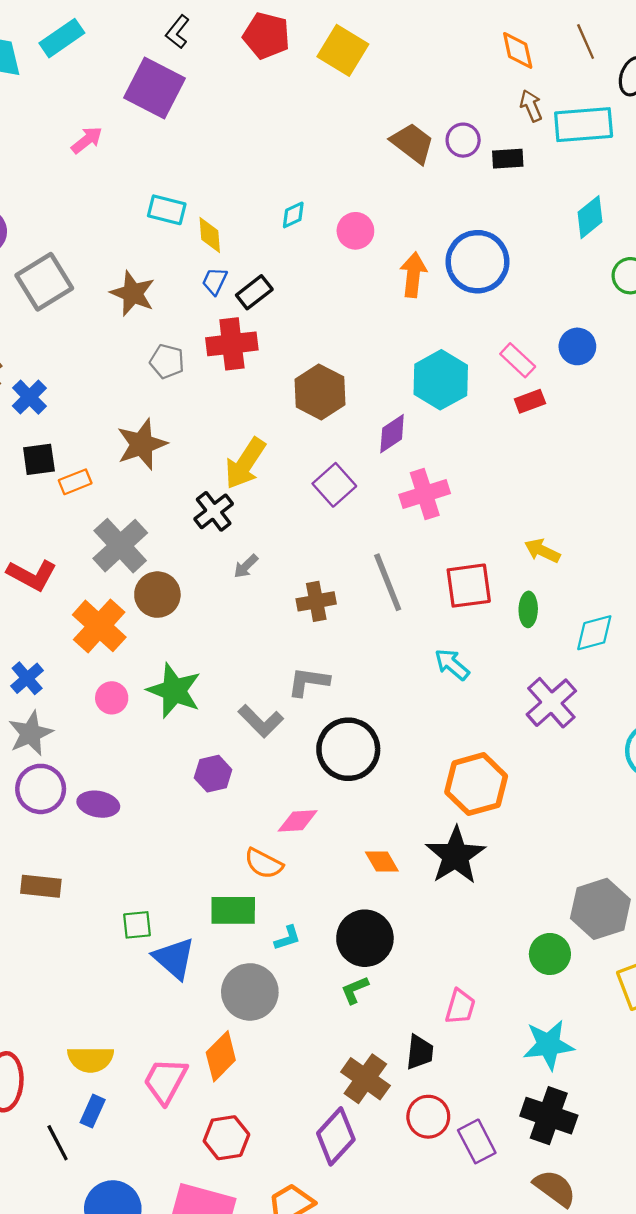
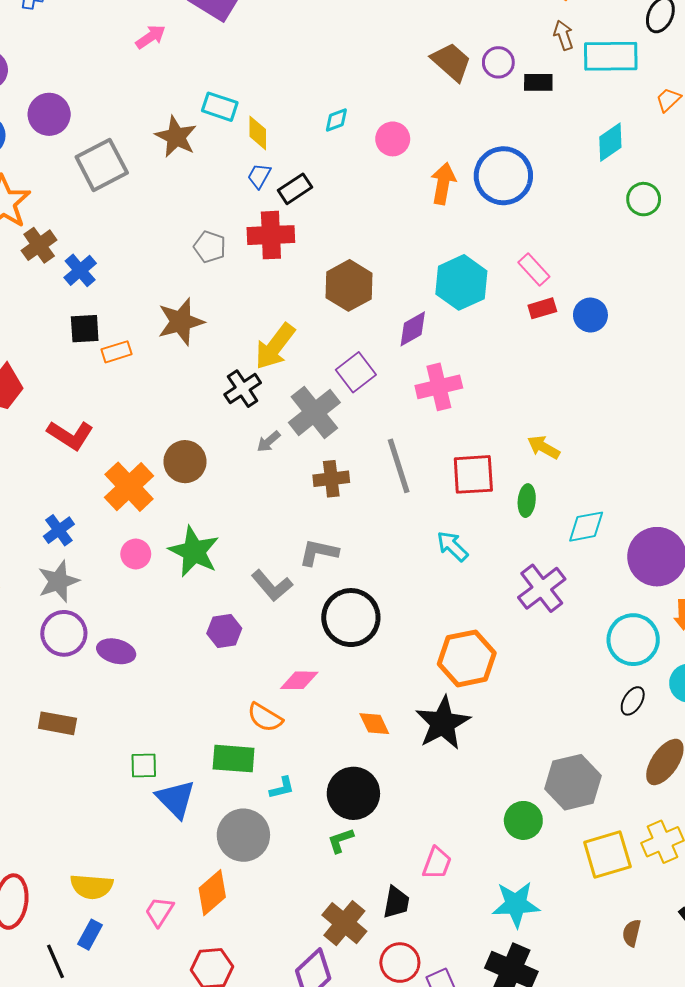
brown star: (133, 293) -> (176, 137), moved
blue circle: (577, 346) -> (590, 315), moved
gray cross: (120, 546) -> (314, 412), moved
pink trapezoid: (165, 1081) -> (159, 911), size x0.7

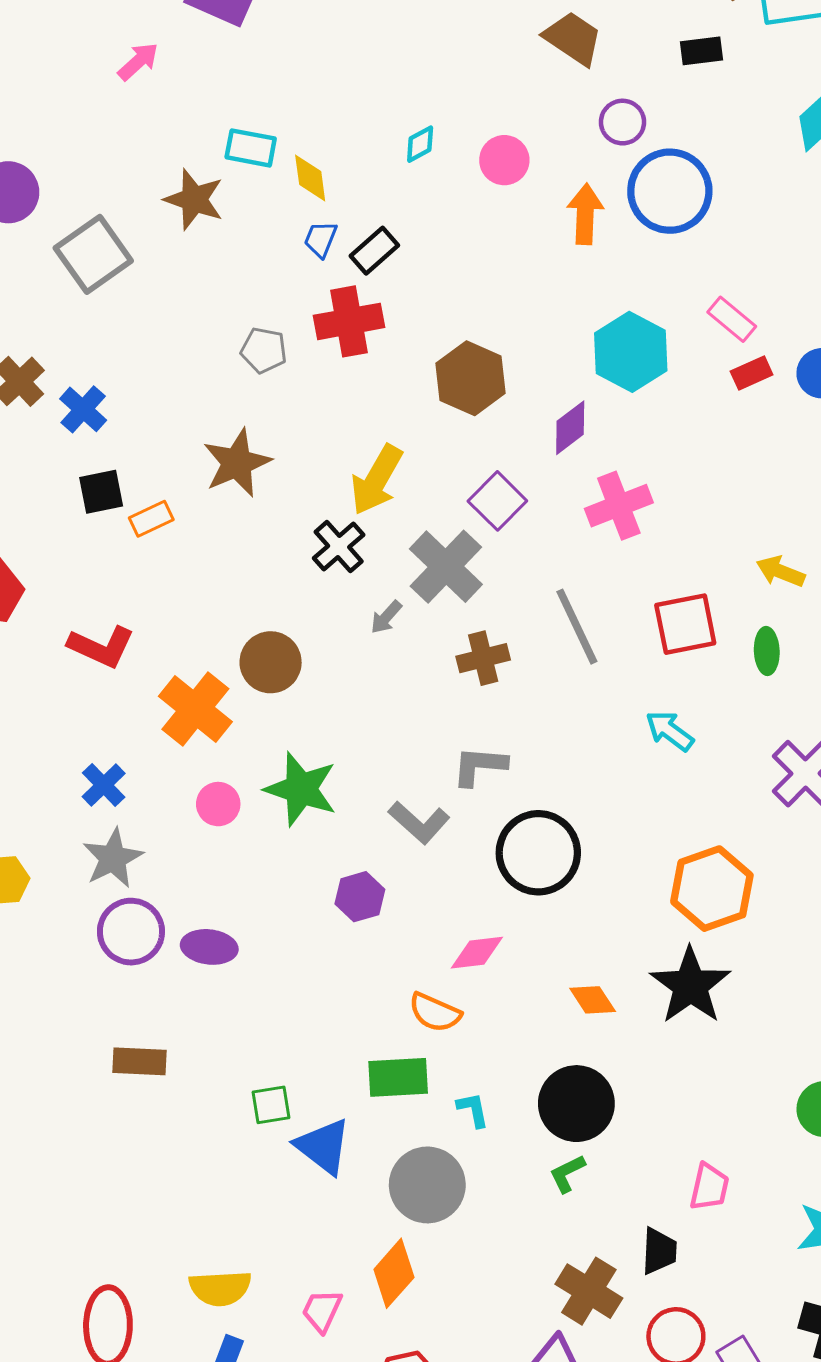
purple circle: (498, 62) -> (622, 122), moved
cyan L-shape: (282, 788) -> (473, 1110), turned -80

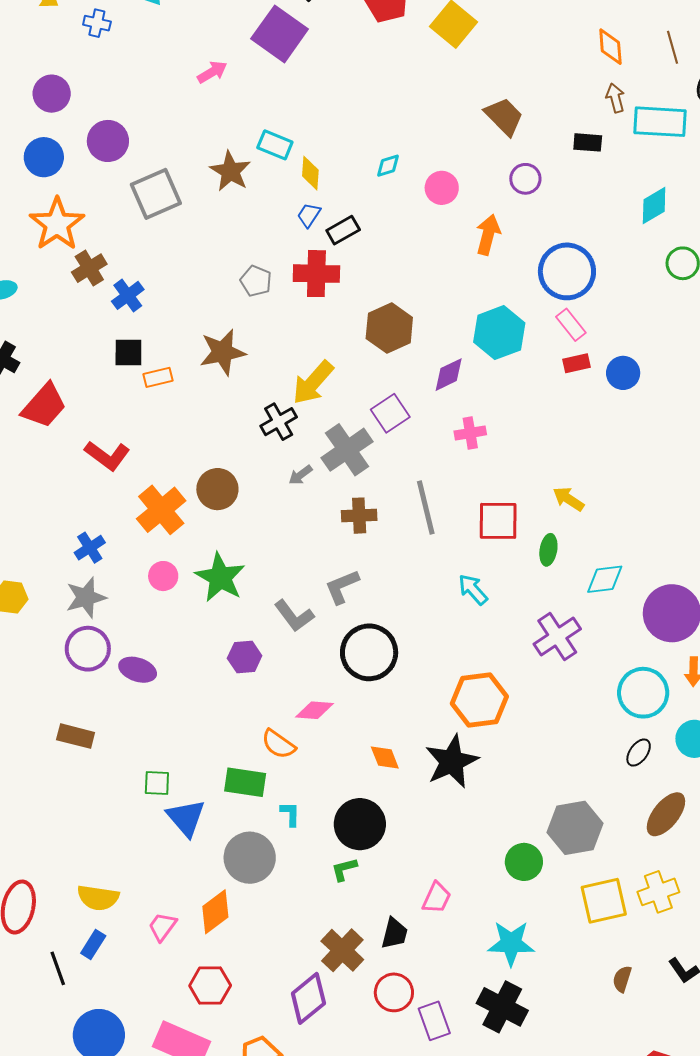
blue circle: (670, 191) -> (567, 271), moved
pink cross: (619, 506) -> (470, 433), size x0.7
gray L-shape: (479, 766) -> (342, 587), turned -39

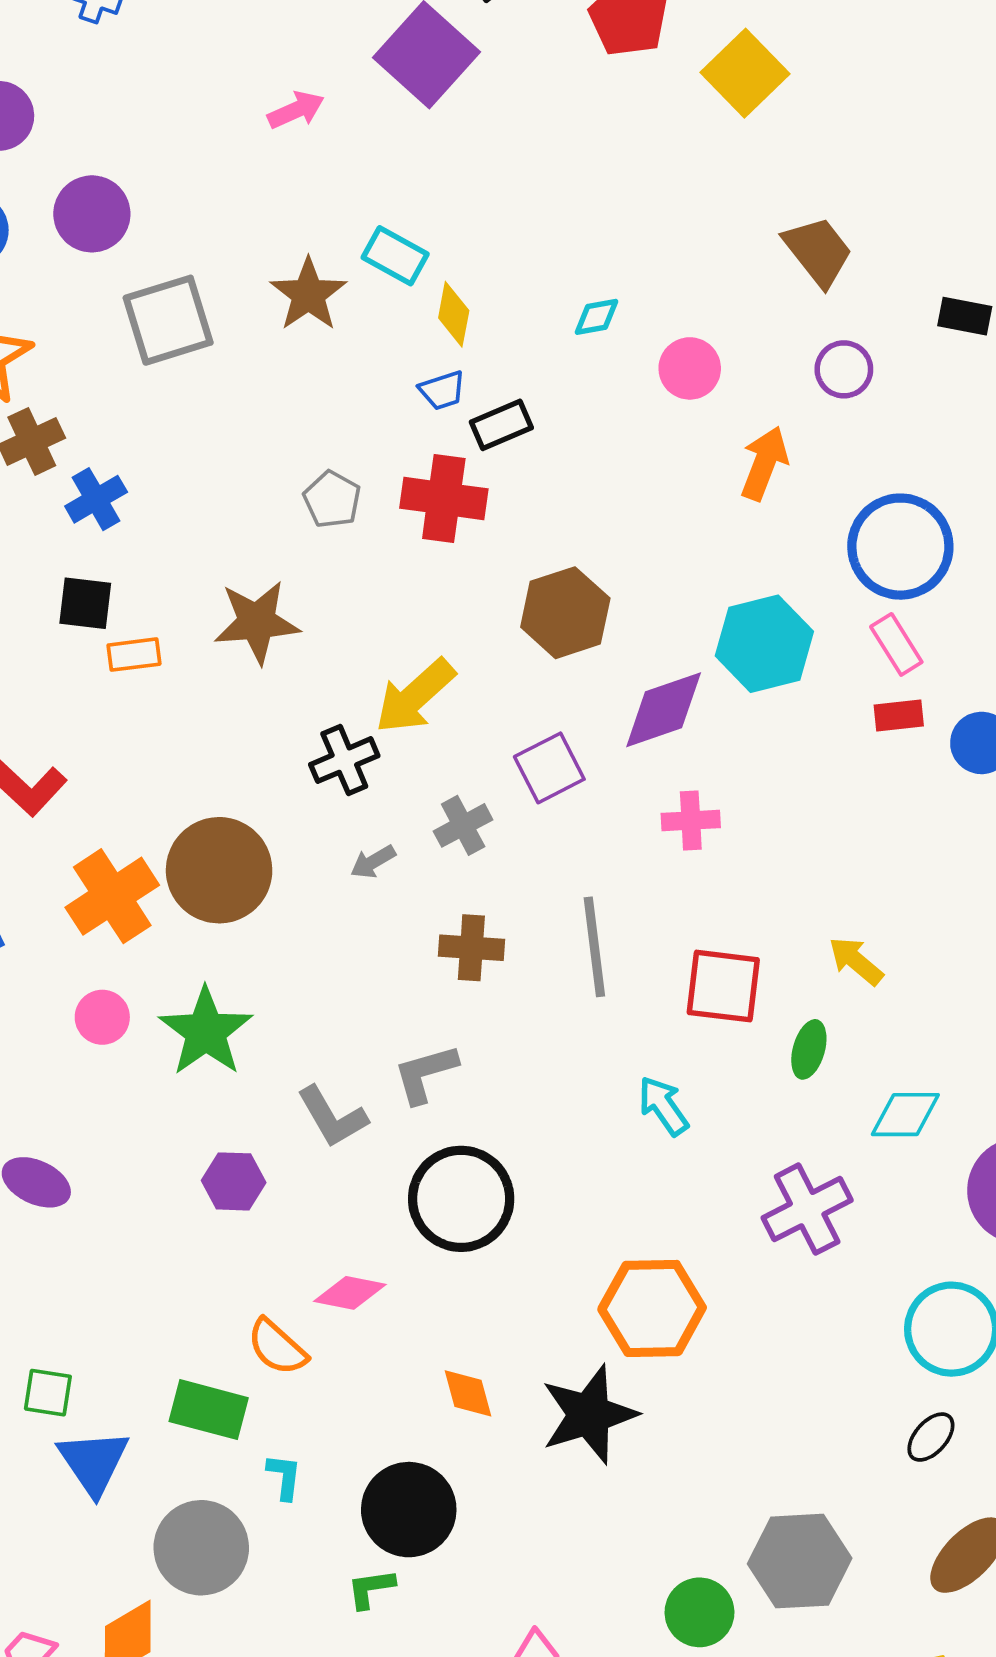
blue trapezoid: (309, 215) -> (442, 390), turned -148
purple diamond: (449, 375) -> (664, 710), size x1.4
gray cross: (347, 450) -> (463, 825), size x0.6
brown circle: (217, 489) -> (219, 870), size x1.4

